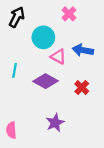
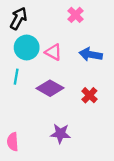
cyan circle: (43, 37) -> (27, 47), moved
pink triangle: (58, 57) -> (53, 52), moved
purple star: (55, 123) -> (60, 134), turned 30

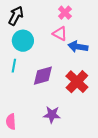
pink triangle: (53, 52) -> (60, 34), moved
purple diamond: (50, 88) -> (43, 76), turned -45
red cross: (89, 95) -> (77, 82), size x1.6

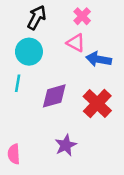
black arrow: (16, 16) -> (37, 17), moved
purple star: (52, 115) -> (66, 145), turned -30

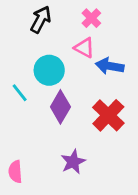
cyan circle: (29, 52) -> (49, 70), moved
cyan line: (18, 83) -> (20, 93), turned -48
purple diamond: (54, 96) -> (60, 107), turned -44

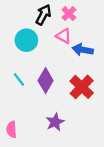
black arrow: (41, 20) -> (43, 15), moved
cyan circle: (49, 70) -> (26, 40), moved
cyan line: (20, 93) -> (19, 79), moved

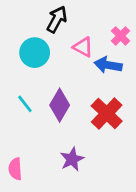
pink cross: (69, 14) -> (121, 36), moved

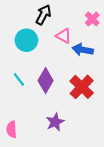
pink cross: (121, 36) -> (92, 19), moved

